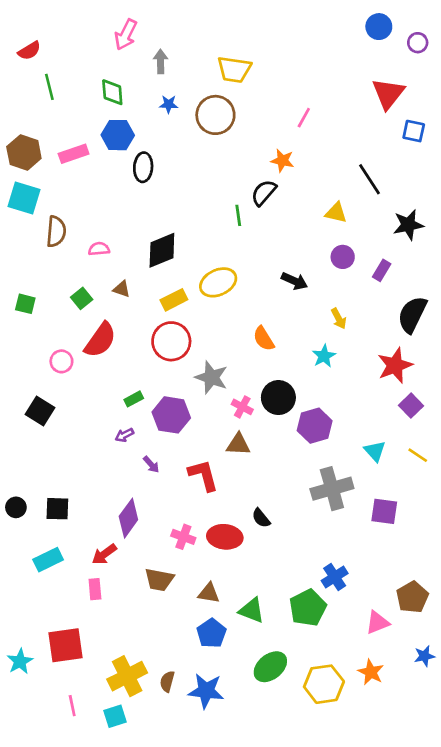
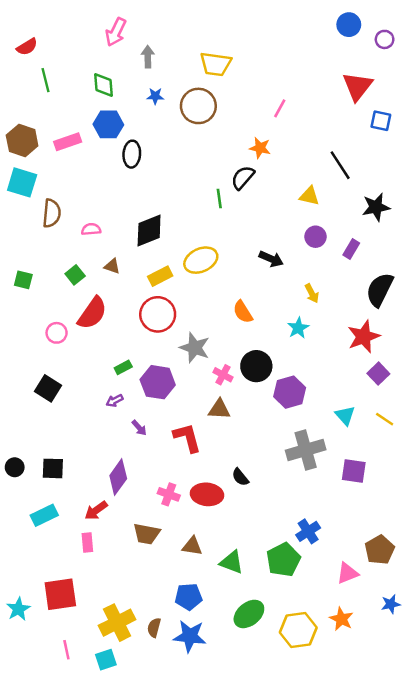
black square: (40, 411) -> (48, 388), moved
blue pentagon: (211, 633) -> (188, 597), moved, turned 30

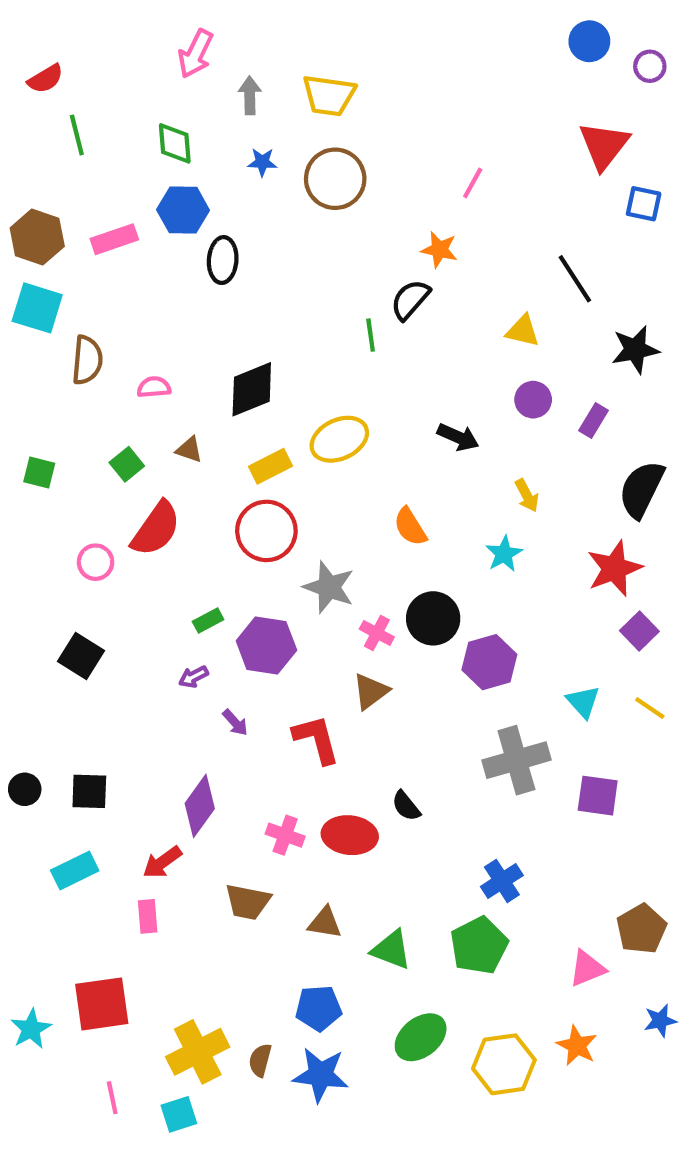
yellow trapezoid: (216, 64) -> (329, 95), moved
brown triangle: (219, 409) -> (371, 691), turned -40
blue cross: (308, 531) -> (502, 881), moved

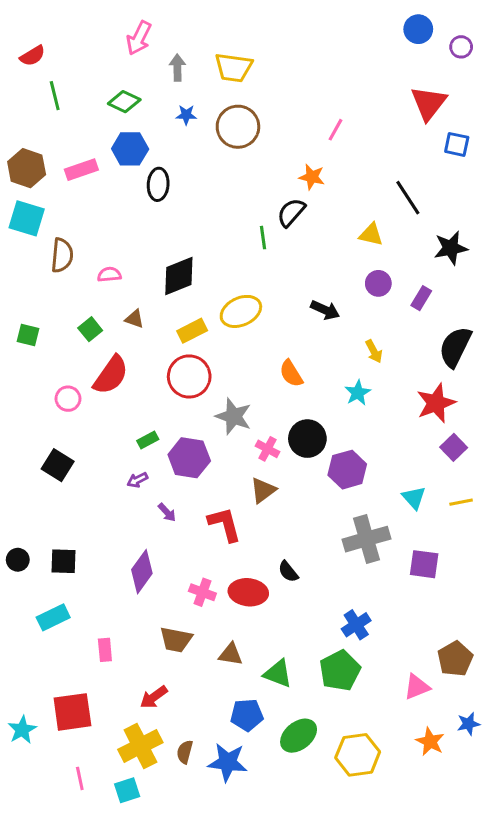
green diamond: (175, 143) -> (124, 102), turned -60
yellow line: (650, 708) -> (461, 502), turned -45
red arrow: (162, 862) -> (154, 697), moved
blue pentagon: (318, 1008) -> (247, 715), moved
orange star: (577, 1046) -> (430, 742), moved

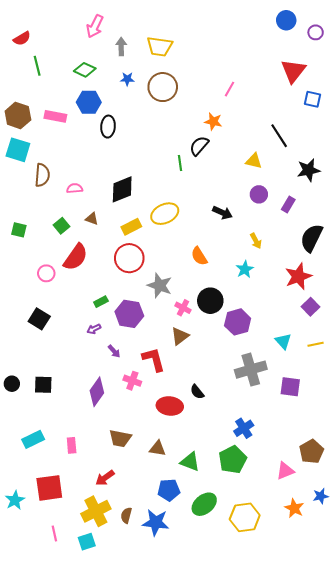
pink rectangle: (81, 170) -> (55, 116), turned 30
pink cross: (202, 592) -> (132, 381), moved
cyan rectangle: (53, 617) -> (33, 439), moved

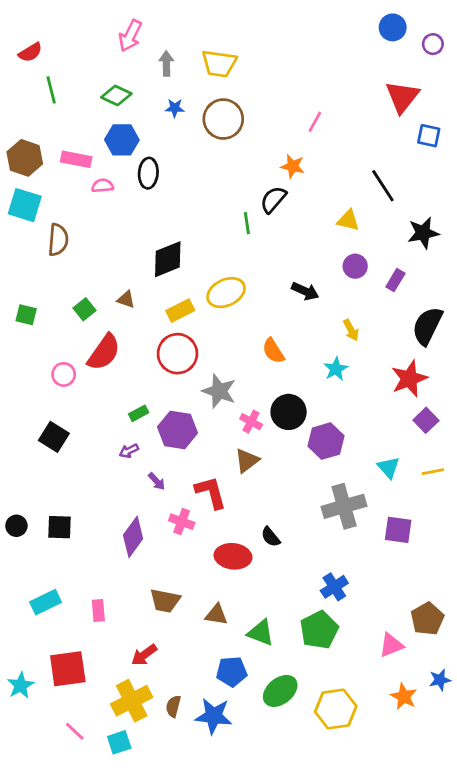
pink semicircle: (75, 188) -> (103, 186), moved
pink line: (54, 534) -> (75, 731), turned -35

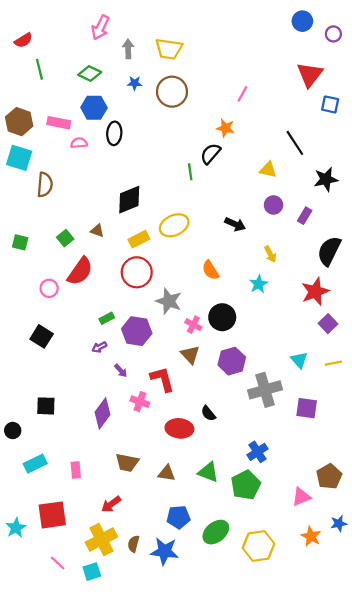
purple hexagon: (326, 441) -> (232, 361), moved
brown triangle: (247, 461) -> (190, 355), turned -36
black circle: (16, 526) -> (13, 431), moved
green triangle: (261, 633) -> (208, 472), moved

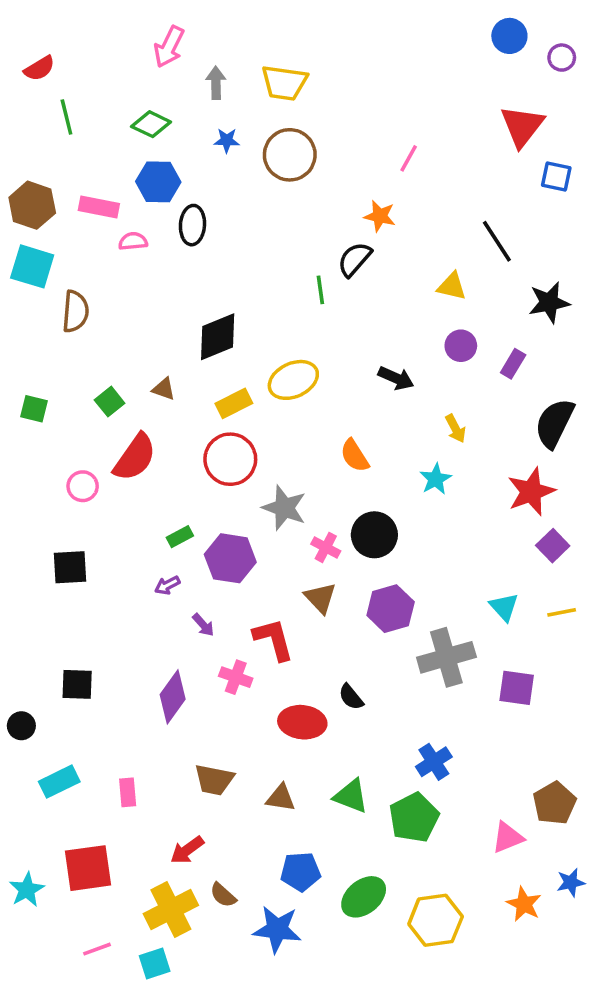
black square: (42, 336) -> (70, 567), turned -35
brown semicircle: (134, 544) -> (223, 895), moved, turned -63
pink line: (58, 563) -> (97, 949), turned -63

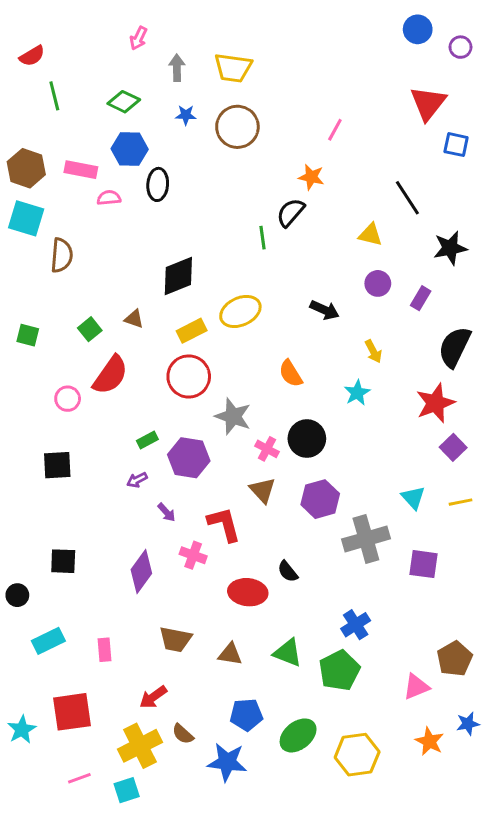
pink arrow: (169, 47) -> (138, 38), size x0.7

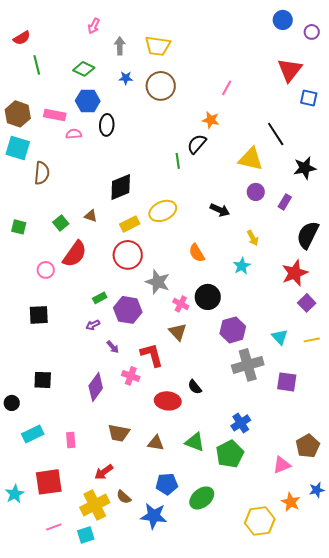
yellow triangle: (370, 235) -> (251, 159), size x1.5
purple hexagon: (320, 499) -> (233, 330), moved
yellow hexagon: (357, 755) -> (260, 521), moved

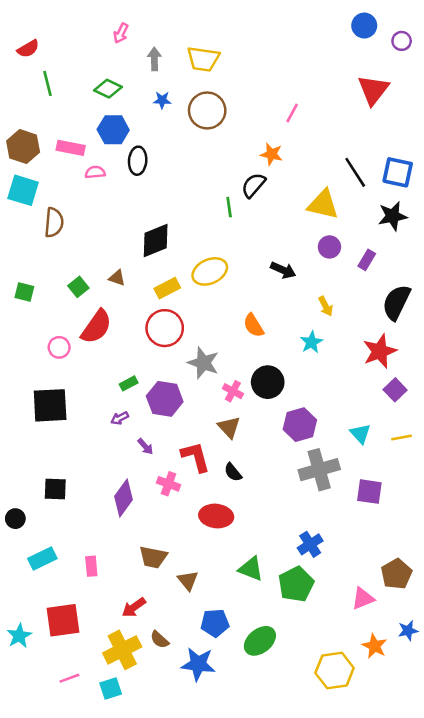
blue square: (309, 98) -> (398, 172), moved, size x1.4
black square: (39, 315) -> (50, 405), size x1.4
black semicircle: (195, 387) -> (233, 472), moved
brown triangle: (156, 443) -> (188, 580), moved, turned 42

